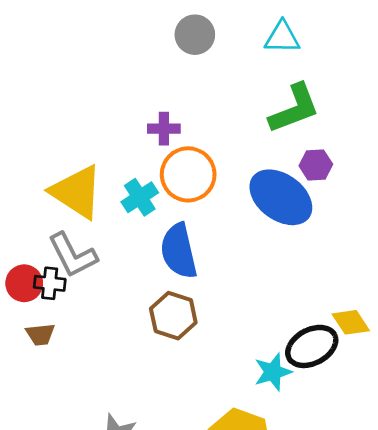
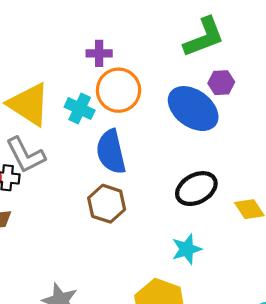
cyan cross: (140, 197) -> (80, 109), turned -32
black ellipse: (312, 346) -> (196, 189), moved

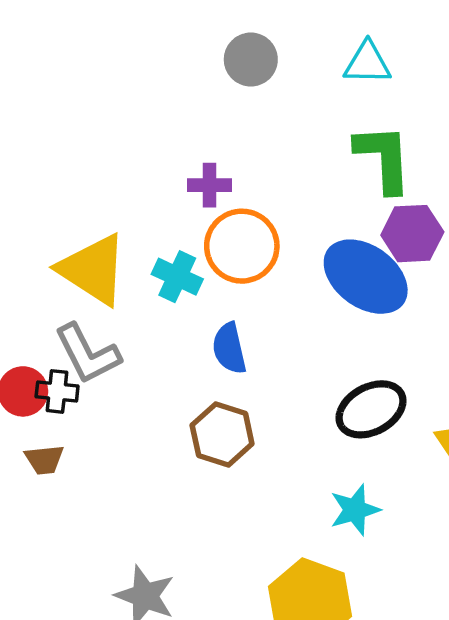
green L-shape: (204, 37) -> (384, 158), turned -72
purple hexagon: (221, 83) -> (412, 234), size x1.4
blue semicircle: (111, 152) -> (229, 348), size x0.7

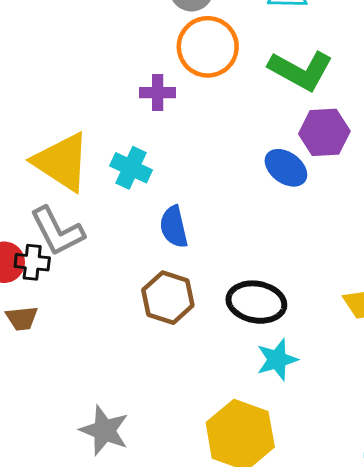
green L-shape: (384, 158) -> (301, 70), turned 122
orange circle: (242, 246) -> (208, 47), moved
blue ellipse: (366, 277) -> (286, 168), size x0.6
black ellipse: (371, 409) -> (256, 302), moved, turned 38

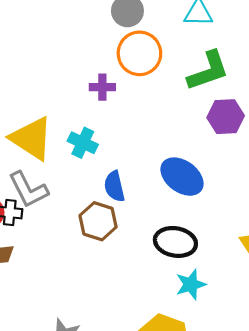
green L-shape: (301, 70) -> (208, 71), turned -48
blue ellipse: (286, 168) -> (182, 177), moved, size x1.4
brown hexagon: (168, 298) -> (98, 221), moved

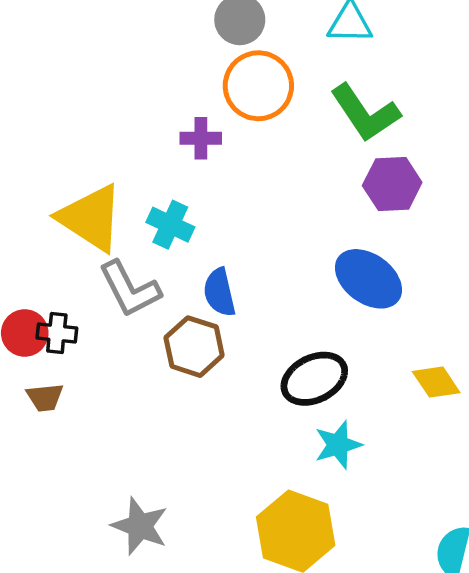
green L-shape: (208, 71) -> (365, 113), turned 75
blue ellipse: (182, 177) -> (368, 279), moved
gray L-shape: (28, 190) -> (130, 289), moved
black ellipse: (175, 242) -> (314, 379), turned -36

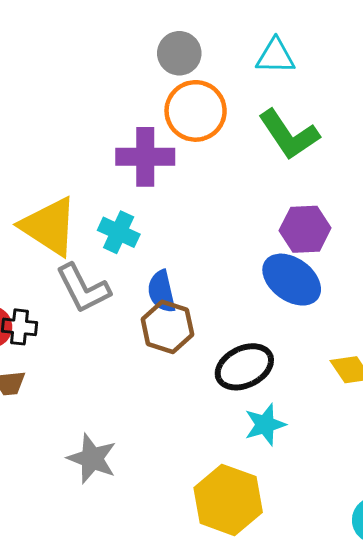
purple cross: (201, 138) -> (145, 157), size x1.6
purple hexagon: (392, 184) -> (305, 229), moved
brown hexagon: (194, 347) -> (167, 327), moved
gray star: (140, 526) -> (92, 459), moved

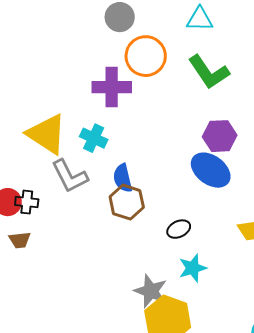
gray circle: (179, 53) -> (120, 17), moved
black ellipse: (244, 367) -> (179, 229), size x0.6
gray star: (92, 459) -> (151, 291), moved

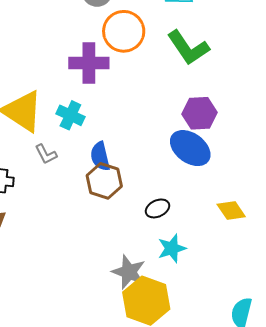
gray L-shape: (70, 176) -> (46, 154), size x0.6

